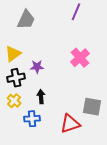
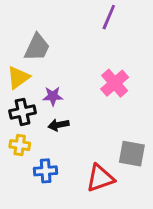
gray trapezoid: (26, 20) -> (37, 47), moved
black arrow: (41, 97) -> (59, 125), moved, turned -96
yellow cross: (14, 101) -> (20, 145), turned -32

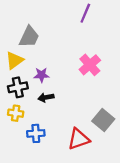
gray square: (132, 154) -> (103, 120), turned 30

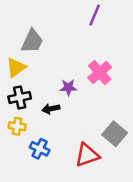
purple star: (41, 75) -> (68, 87), moved
blue cross: (36, 133) -> (40, 149), turned 30

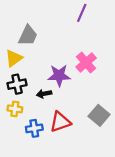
purple star: (68, 87) -> (59, 75), size x1.5
blue cross: (40, 149) -> (34, 128), turned -35
red triangle: (87, 155) -> (60, 122), moved

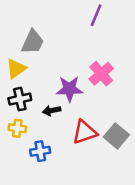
red triangle: (60, 122) -> (85, 132), moved

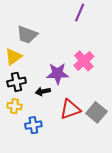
gray trapezoid: (33, 42) -> (27, 35), turned 85

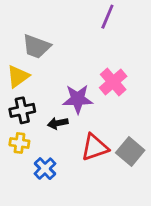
blue cross: (33, 125) -> (45, 169), turned -35

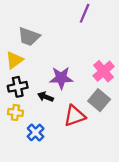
pink cross: (113, 82) -> (104, 71), moved
black arrow: (58, 123) -> (46, 97), turned 32
gray square: (130, 152) -> (99, 100), moved

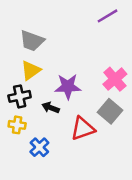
purple line: (85, 13) -> (107, 16), moved, turned 36
yellow triangle: (14, 60) -> (31, 70), moved

